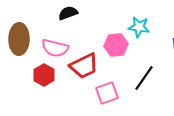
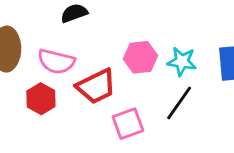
cyan star: (139, 27) -> (182, 61), moved

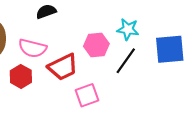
cyan star: (182, 61) -> (128, 29), moved
black line: (179, 103) -> (126, 61), moved

